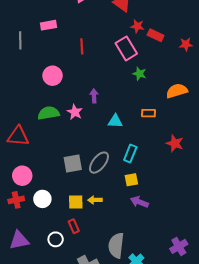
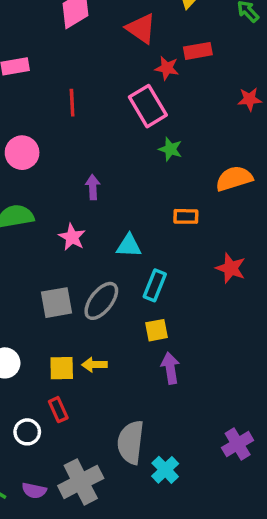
red rectangle: (156, 35) -> (198, 51), moved, turned -35
pink star: (75, 112) -> (72, 237), moved
cyan triangle: (115, 121) -> (129, 246), moved
purple arrow: (139, 202) -> (170, 368), turned 60

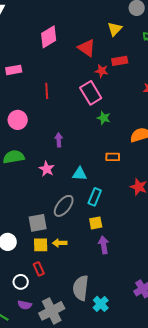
gray square: (57, 303) -> (38, 223), moved
purple semicircle: (34, 491) -> (25, 305), moved

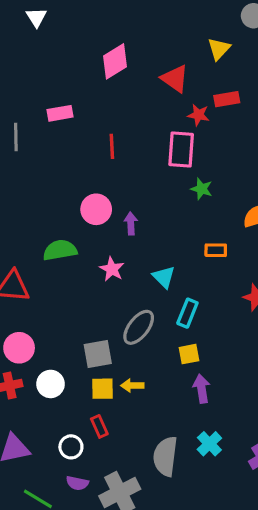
pink rectangle: (91, 93) -> (181, 149), turned 35
pink circle: (18, 120) -> (96, 209), moved
cyan triangle: (80, 174) -> (164, 277), turned 42
cyan cross: (101, 304) -> (209, 444), moved

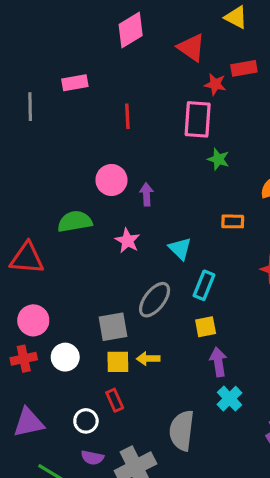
yellow triangle: (219, 49) -> (236, 17), turned -45
cyan cross: (209, 444) -> (230, 399), moved

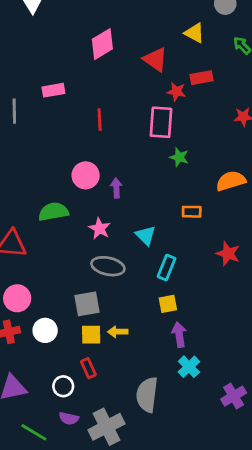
gray ellipse: (155, 300) -> (108, 266), moved, turned 64

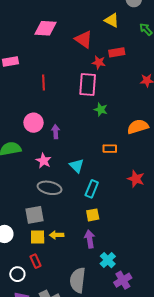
pink diamond: (102, 44) -> (46, 28), turned 35
purple arrow: (179, 335) -> (90, 239), moved
purple cross: (234, 396) -> (123, 280), moved

